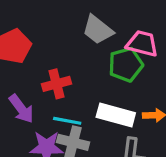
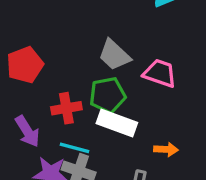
green pentagon: (126, 65) -> (107, 95), moved
white rectangle: (116, 115) -> (117, 123), moved

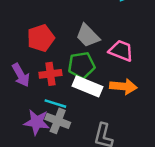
red pentagon: (25, 65) -> (41, 38), moved
purple arrow: (27, 131) -> (21, 75), moved
orange arrow: (166, 149) -> (123, 86), moved, size x1.5

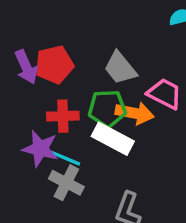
purple arrow: (21, 75) -> (26, 67), moved
orange arrow: (123, 86) -> (135, 113), moved
purple star: (37, 122) -> (40, 149), moved

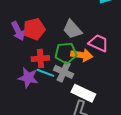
white rectangle: (113, 139) -> (83, 93), moved
cyan line: (65, 158) -> (46, 73), moved
gray cross: (66, 183) -> (64, 72), moved

